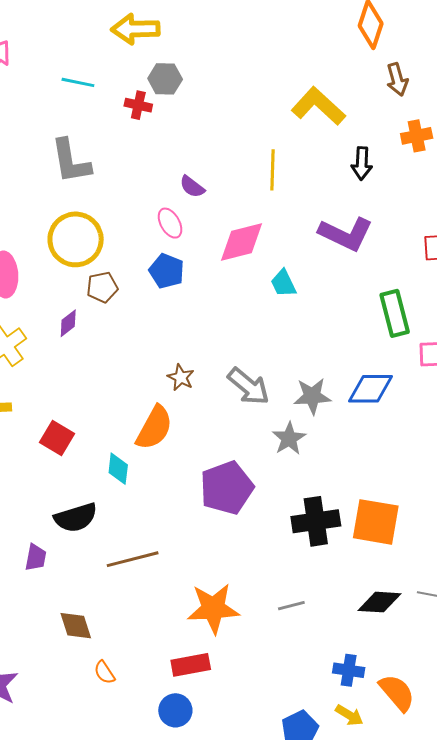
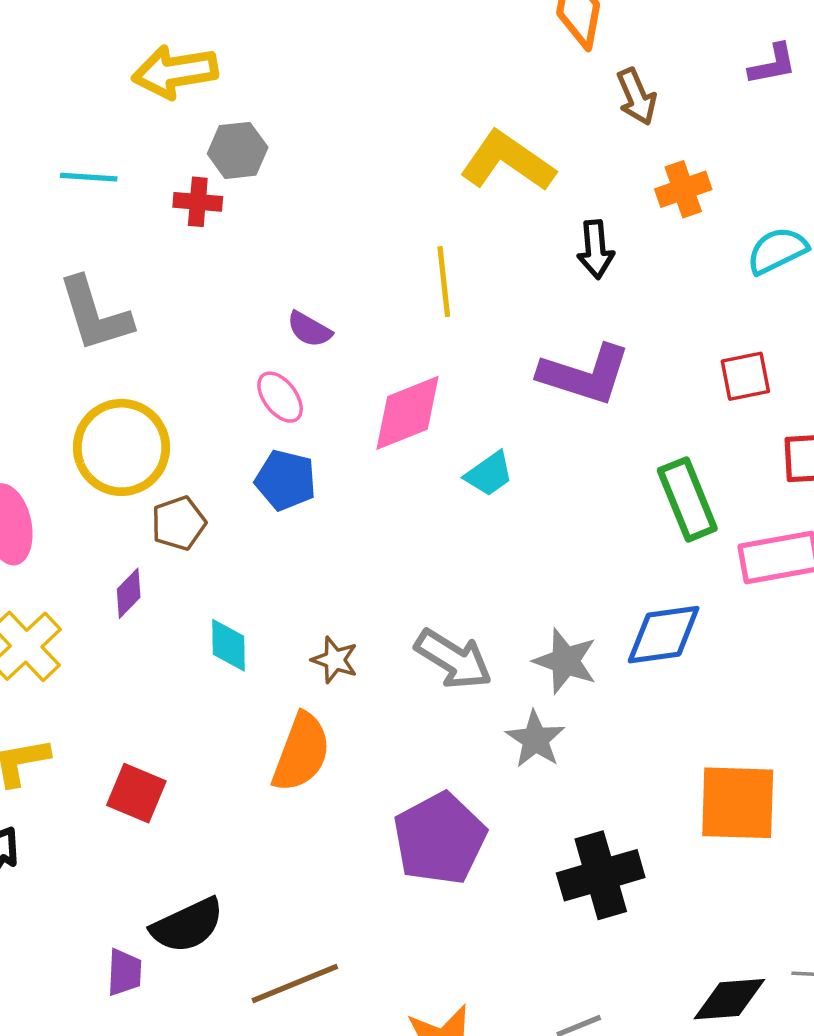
cyan trapezoid: (283, 283) -> (489, 474), turned -92
gray star: (312, 396) -> (565, 661), turned 30
cyan diamond: (118, 469) -> (228, 645), moved
orange square: (376, 522) -> (738, 803), moved
purple trapezoid: (36, 557) -> (124, 972), moved

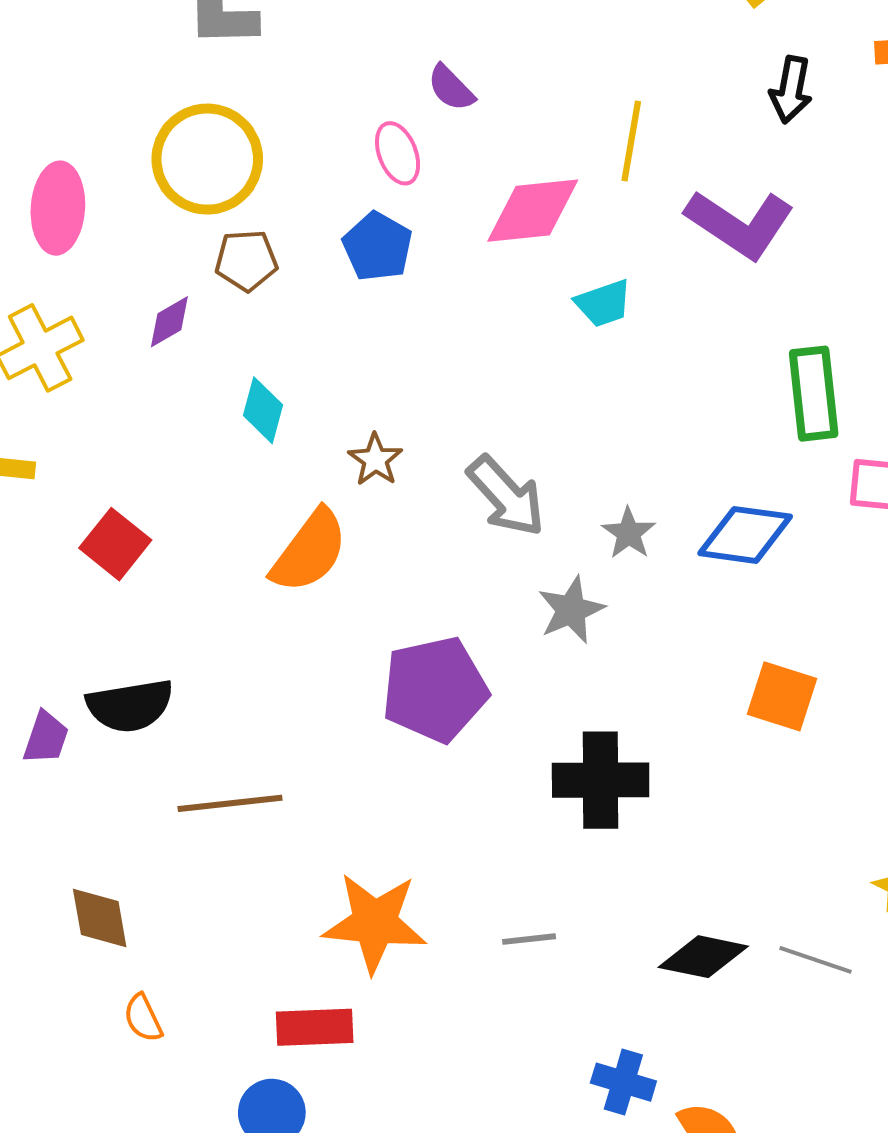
yellow line: (444, 282) -> (631, 141), moved
gray star: (565, 661) -> (629, 533), size x0.7
orange square: (738, 803) -> (782, 696), moved, size x0.7

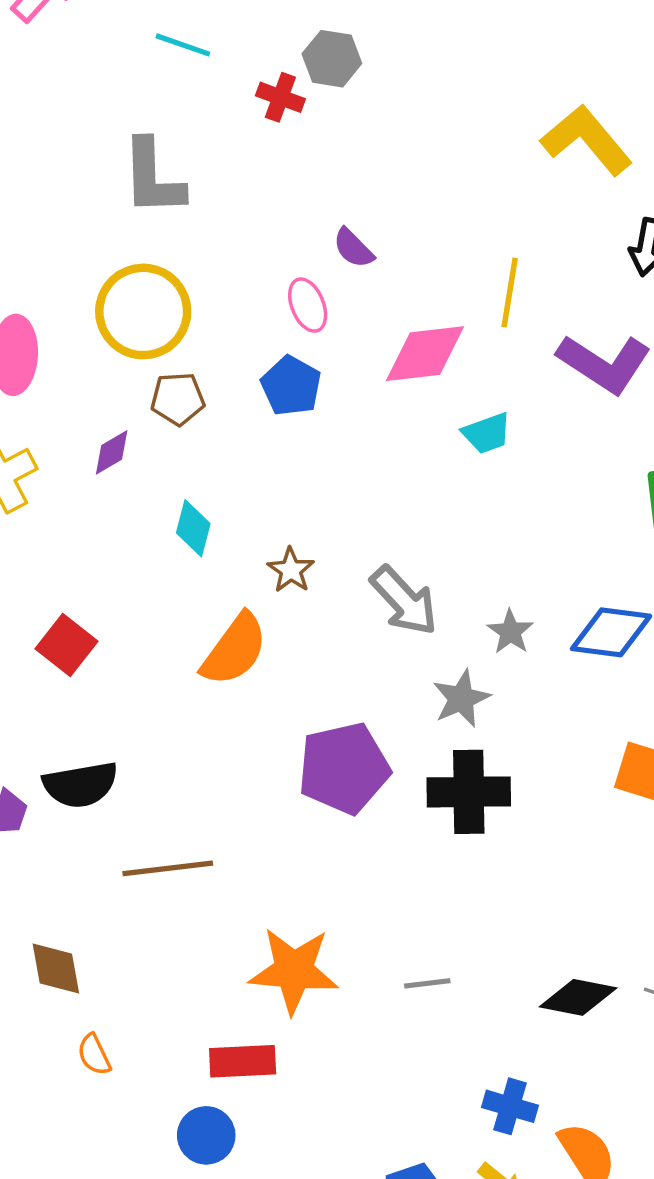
black cross: (601, 780) -> (469, 792), moved

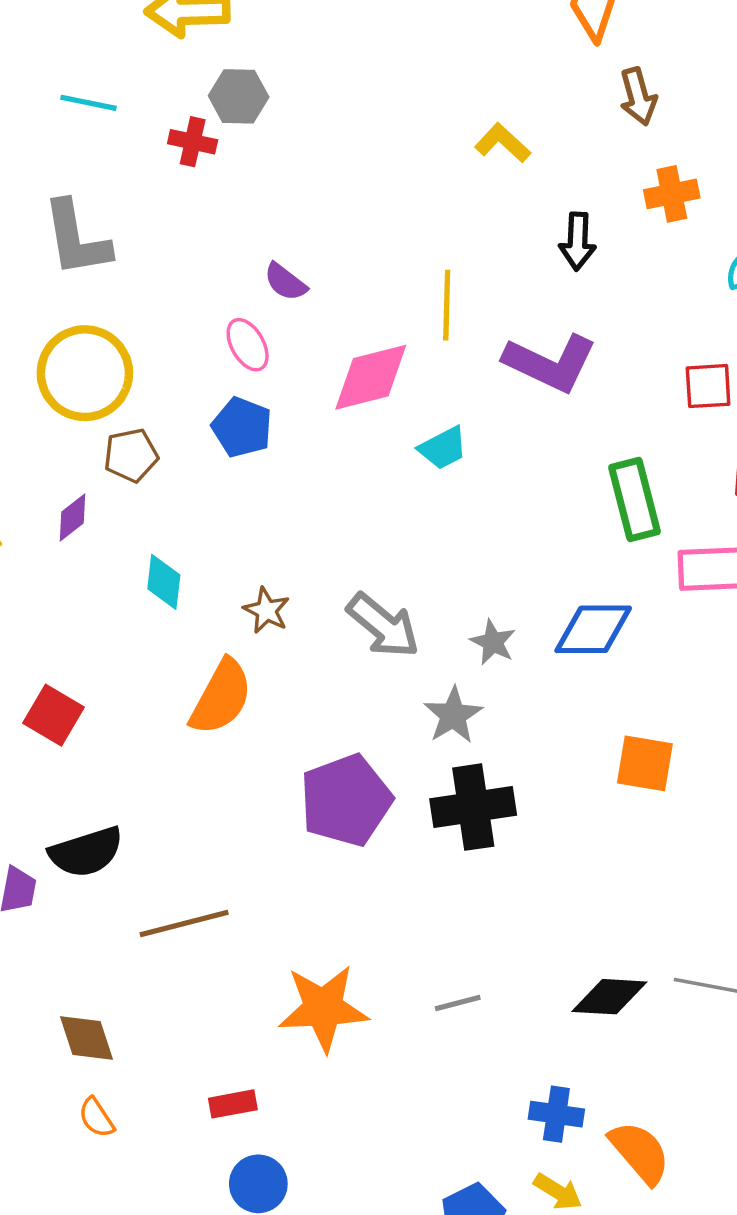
yellow L-shape: (587, 140) -> (503, 143), size x0.6
orange semicircle: (94, 1055) -> (96, 1118), moved
red rectangle: (243, 1061) -> (233, 1104), moved, size x0.7

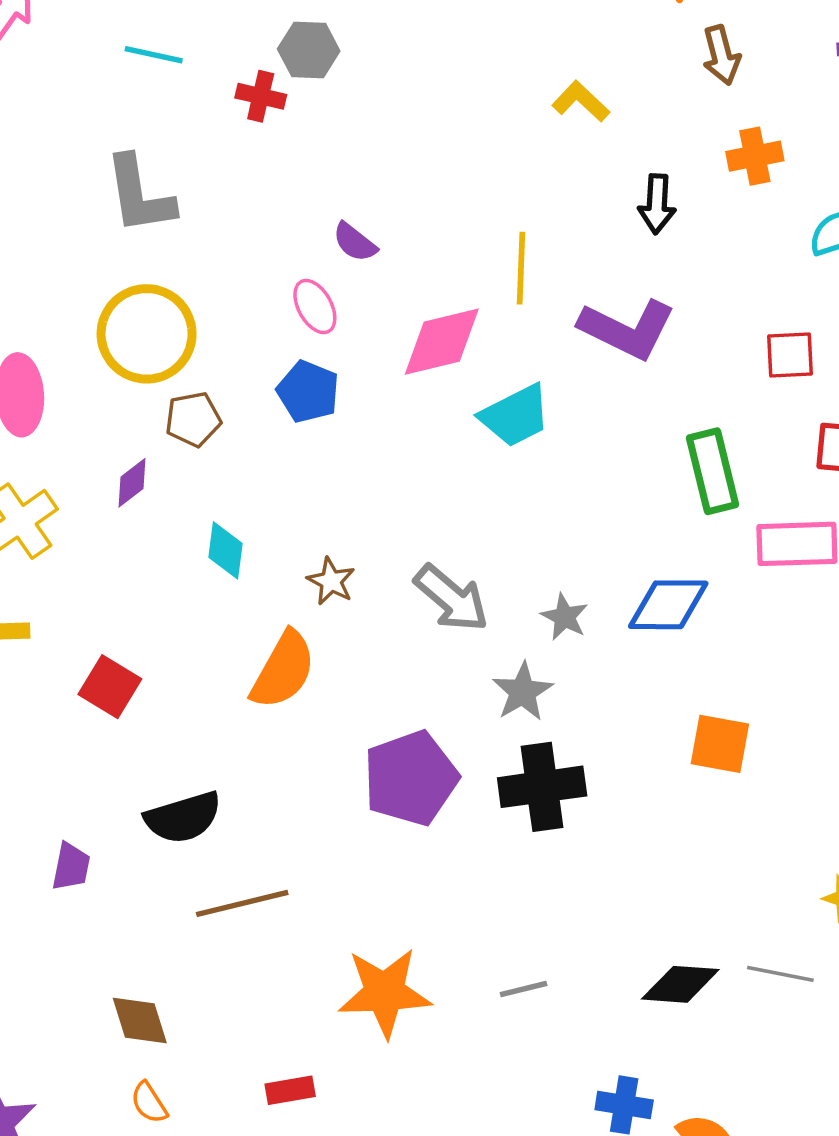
cyan trapezoid: (443, 448) -> (515, 416), size x1.4
black semicircle: (86, 852) -> (183, 818), moved

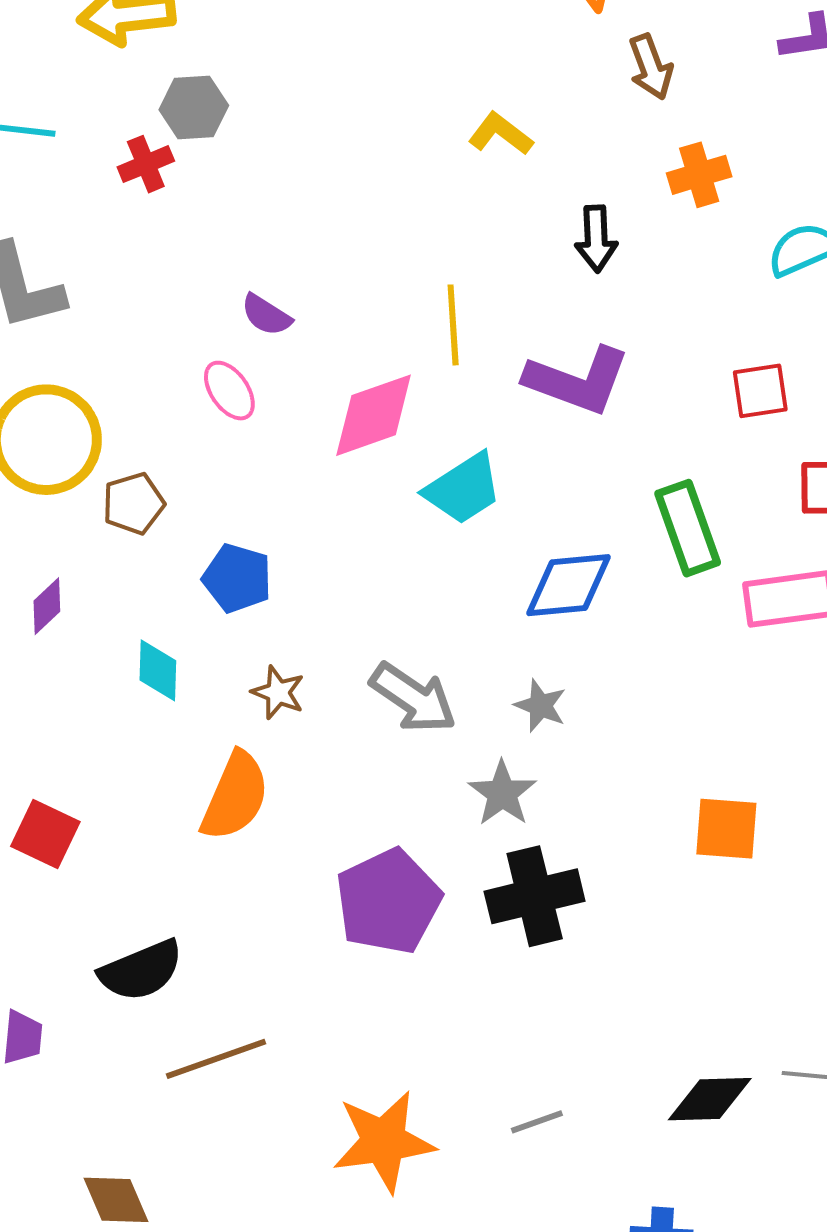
red cross: (261, 96) -> (146, 164), turned -30
blue pentagon: (308, 392) -> (237, 578), moved
brown pentagon: (193, 419) -> (134, 504), moved
blue diamond: (668, 605) -> (568, 585), moved

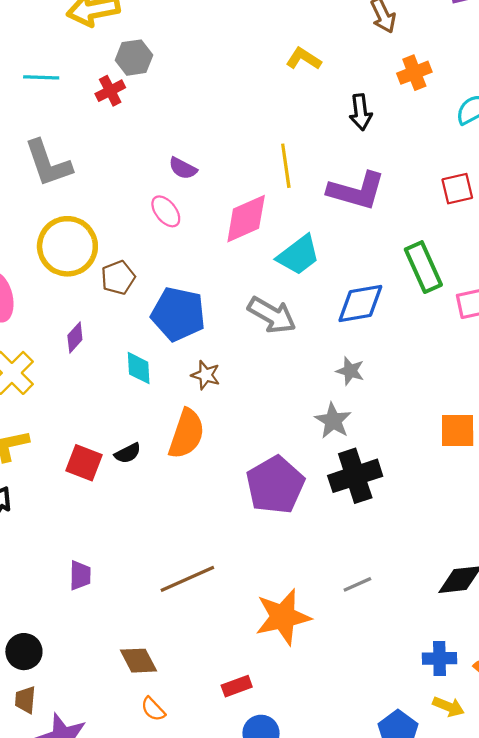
blue pentagon: (237, 578) -> (178, 314), size x1.4
gray arrow: (413, 698) -> (272, 315), moved
black semicircle: (141, 970) -> (128, 453), moved, size x0.6
gray line: (537, 1122) -> (357, 584), moved

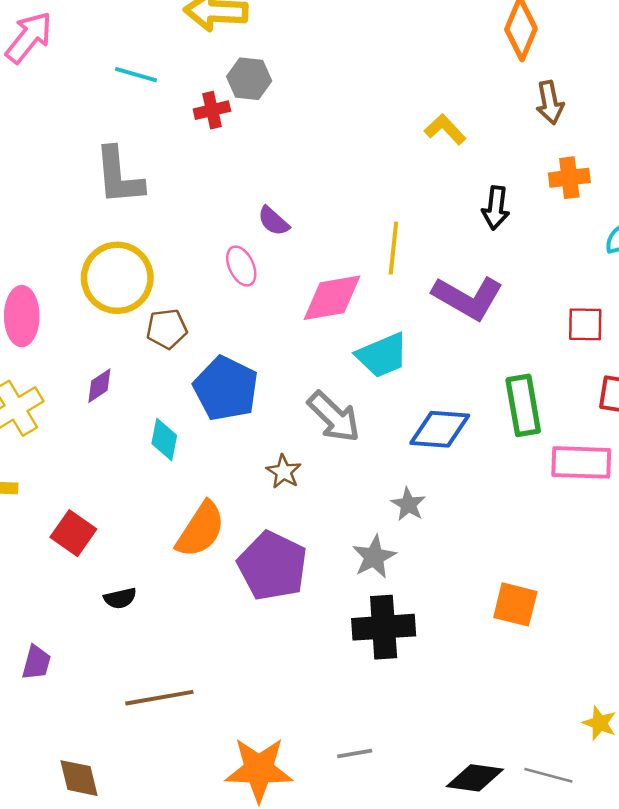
brown star: (206, 375) -> (284, 472), moved
black semicircle: (128, 453) -> (120, 598), moved
purple pentagon: (275, 485) -> (272, 566), moved, turned -30

